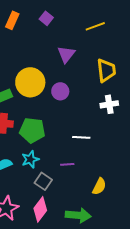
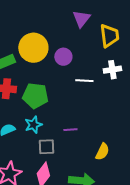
purple triangle: (66, 54) -> (81, 19), moved
white line: (81, 137) -> (84, 81), moved
gray square: (43, 181) -> (46, 147), turned -36

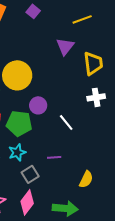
purple circle: (63, 57) -> (38, 105), moved
white line: (84, 81) -> (66, 122), moved, turned 48
gray square: (46, 147) -> (30, 174), turned -30

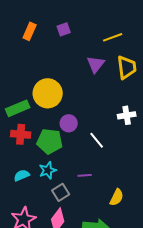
purple square: (33, 11) -> (64, 29), turned 32
yellow trapezoid: (93, 63) -> (127, 67), moved

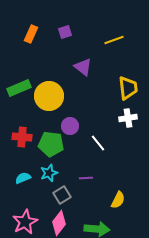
purple triangle: (96, 64) -> (83, 67), moved, turned -30
yellow trapezoid: (127, 67) -> (128, 88), moved
green rectangle: (18, 108) -> (19, 88), moved

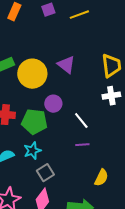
yellow line: (114, 40) -> (79, 15), moved
purple triangle: (83, 67) -> (66, 65), moved
purple line: (86, 178) -> (82, 145), moved

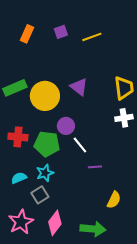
white line: (81, 121) -> (80, 145), moved
gray square: (45, 173) -> (40, 195), moved

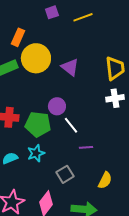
orange rectangle: (27, 34) -> (18, 37), moved
yellow circle: (45, 96) -> (36, 58), moved
gray square: (40, 195) -> (65, 174), moved

